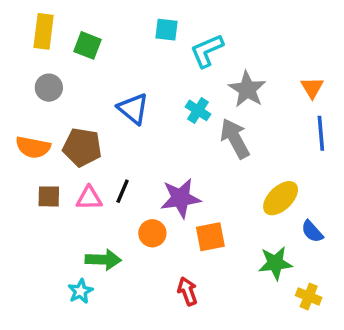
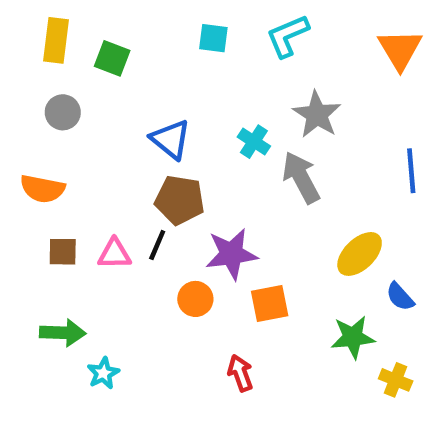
cyan L-shape: (207, 51) -> (288, 36), moved
orange triangle: (312, 88) -> (400, 49), moved, size x1.5
brown pentagon: (82, 147) -> (180, 200), moved
green arrow: (103, 260) -> (63, 333), moved

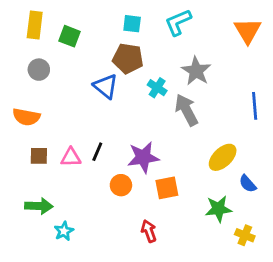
brown pentagon: (180, 200) -> (128, 58), moved

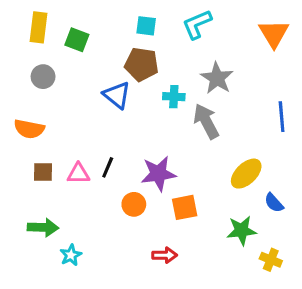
cyan cross: (157, 88) -> (174, 97), turned -30
red arrow: (149, 231) -> (165, 255), turned 110

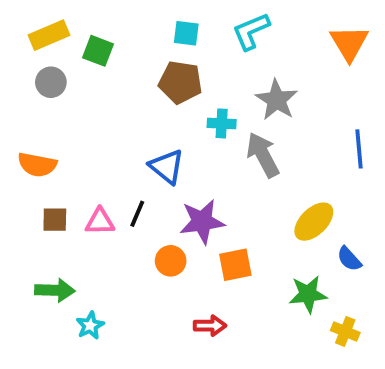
yellow rectangle: (38, 27) -> (49, 35), turned 60
gray circle: (43, 77) -> (51, 82), moved
blue triangle: (117, 95) -> (167, 167), moved

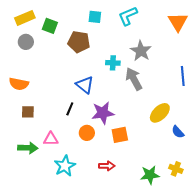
brown pentagon: (180, 82) -> (79, 42), moved
pink triangle: (100, 222) -> (51, 139), moved
green star: (308, 294) -> (150, 175), moved
cyan star: (90, 326) -> (65, 166), moved, size x1.5

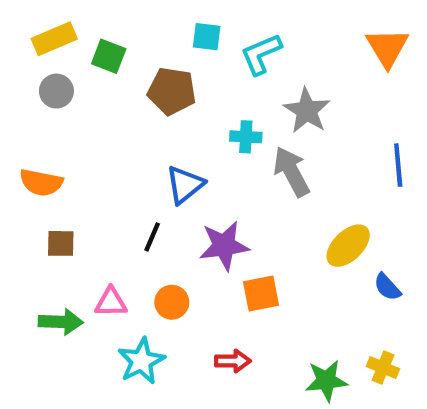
cyan L-shape: (128, 16) -> (261, 54), moved
blue triangle: (85, 85) -> (185, 185), turned 42
orange circle: (87, 133) -> (172, 302), moved

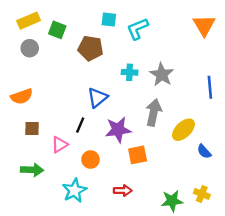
gray star: (307, 111) -> (162, 75), moved
gray arrow: (292, 172) -> (154, 112), moved, turned 40
orange semicircle: (41, 182) -> (22, 96), turned -30
pink triangle: (111, 302) -> (60, 145), moved, turned -30

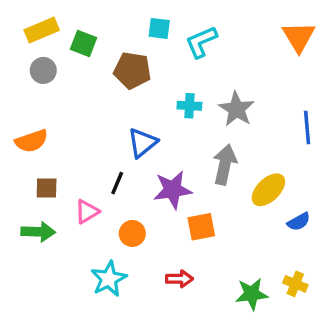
blue semicircle: (204, 151) -> (299, 222), turned -77
green arrow: (32, 170) -> (38, 232), moved

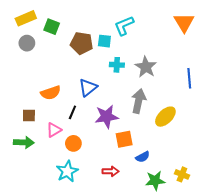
cyan square: (159, 28) -> (104, 41), moved
orange semicircle: (31, 141) -> (51, 93), moved
blue semicircle: (299, 222) -> (143, 157), moved
orange circle: (132, 233) -> (73, 143), moved

